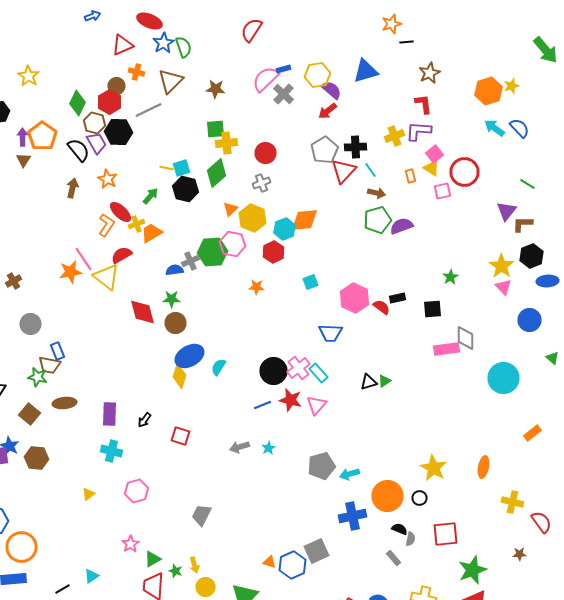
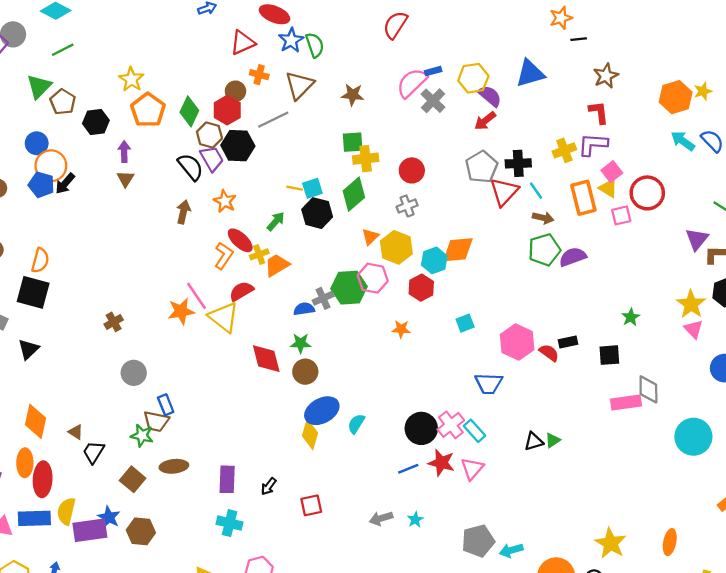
orange pentagon: (42, 136) -> (148, 110), moved
orange rectangle: (410, 176) -> (583, 198), size x2.0
red square: (180, 436) -> (311, 505), turned -30

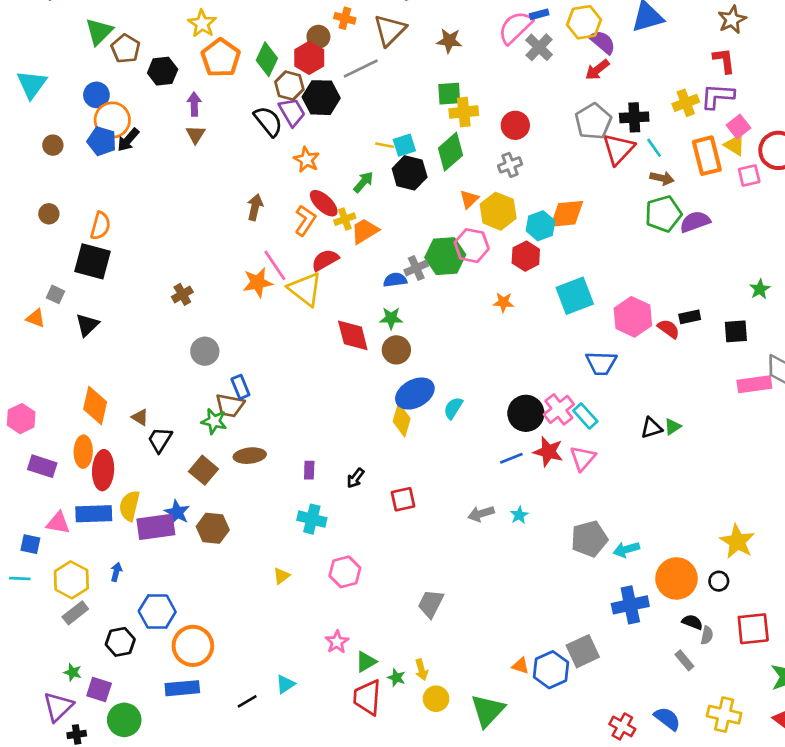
brown arrow: (183, 212) -> (255, 207), moved
cyan square: (465, 323) -> (575, 296), size x1.8
purple rectangle: (227, 479) -> (309, 470), size x0.6

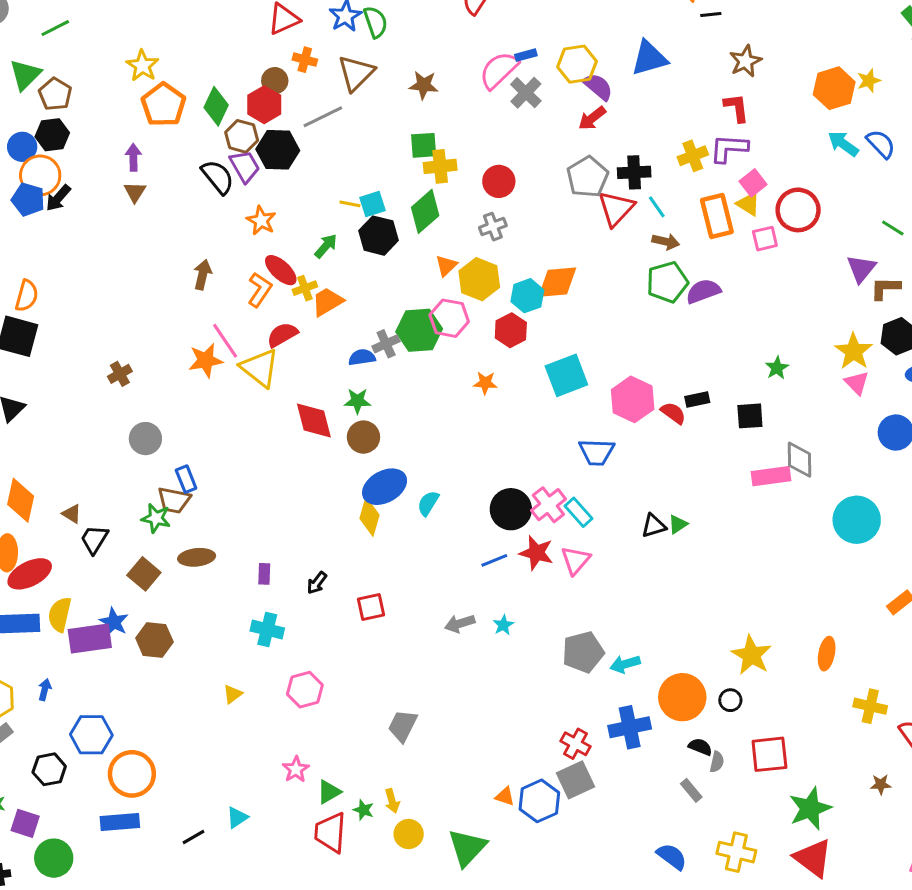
black hexagon: (163, 71) -> (52, 135), moved
red ellipse: (103, 470) -> (30, 574), turned 60
red cross: (622, 726) -> (575, 744), moved

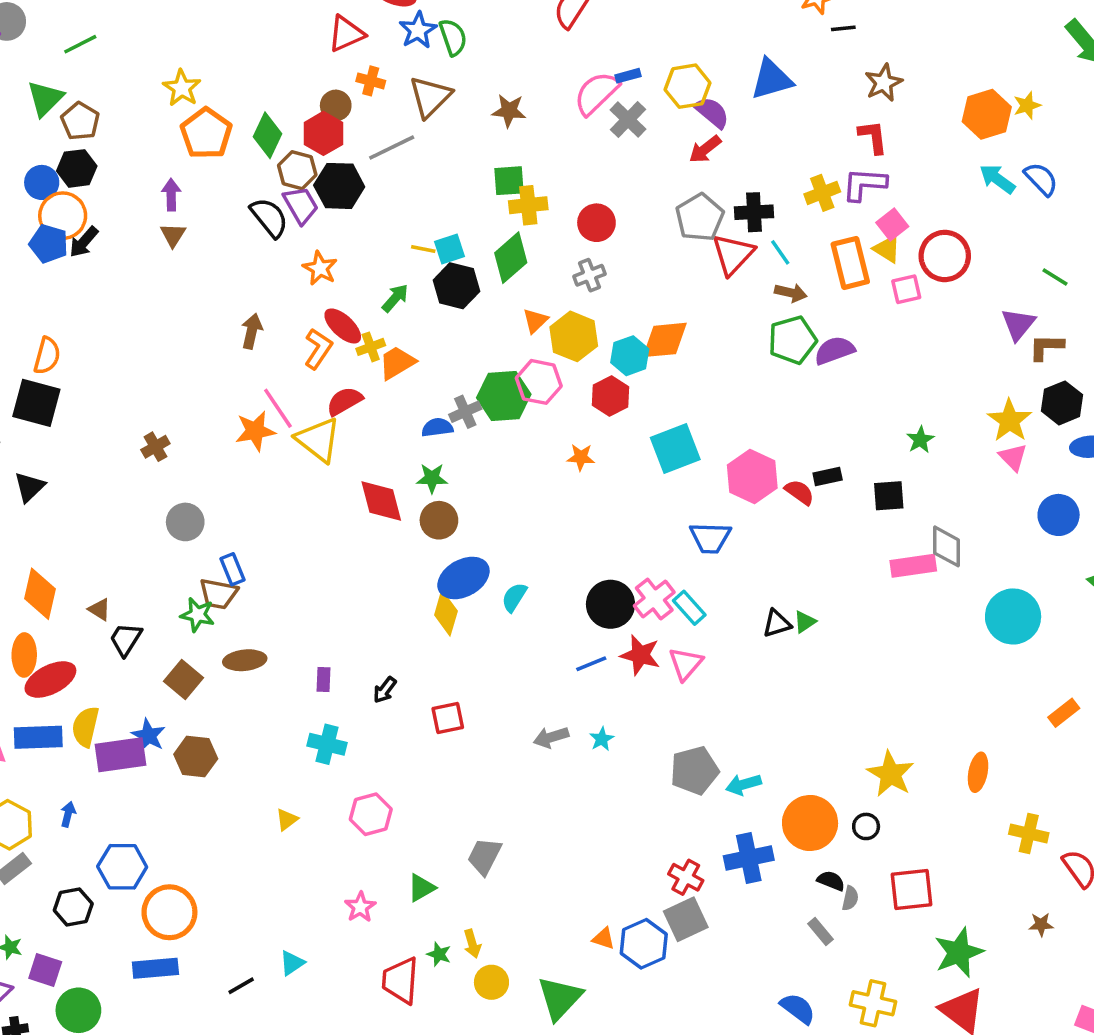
green triangle: (329, 792) -> (421, 888), moved

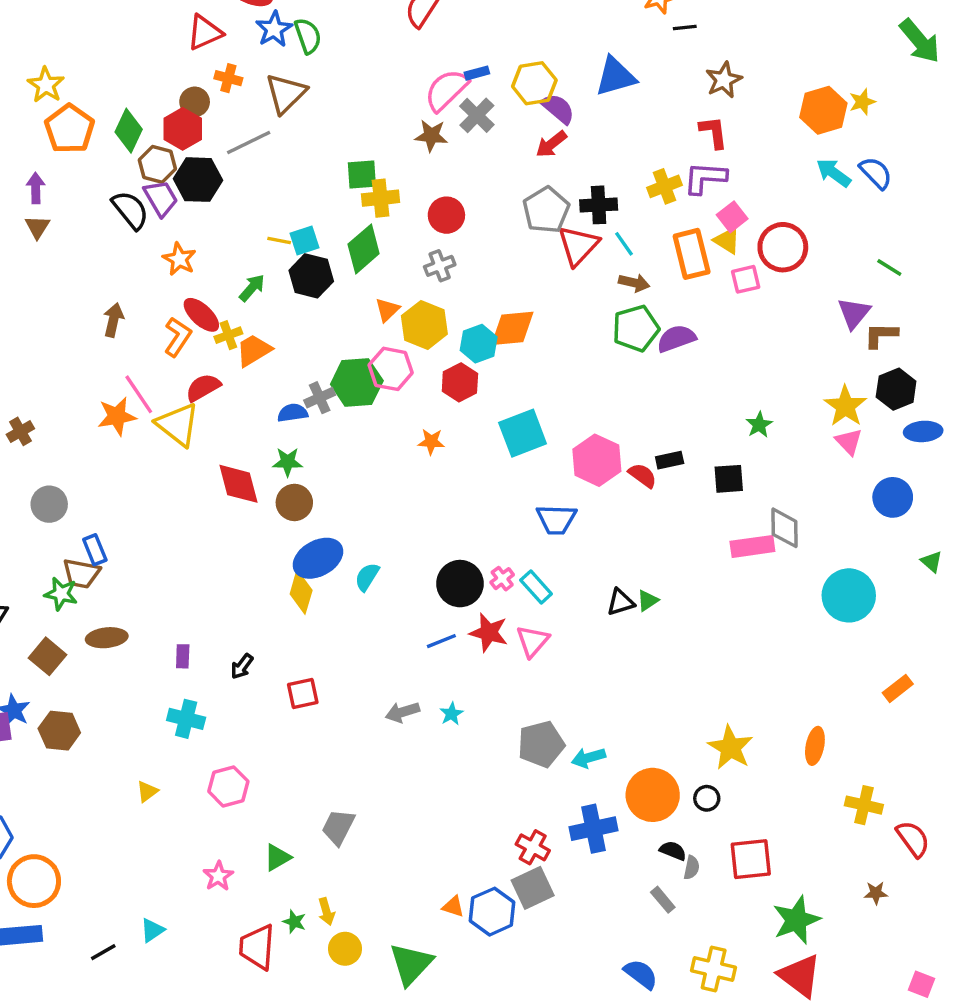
brown star: (509, 111) -> (431, 136), moved
pink cross: (654, 599) -> (502, 579), size x0.6

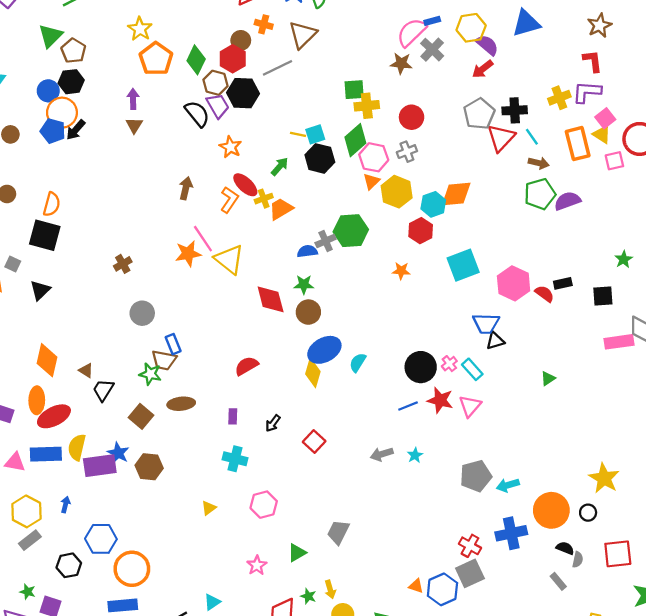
pink hexagon: (391, 369) -> (374, 157), moved
red semicircle: (203, 388) -> (246, 366), moved
black triangle: (621, 602) -> (495, 341), moved
red square: (303, 693) -> (314, 442), turned -35

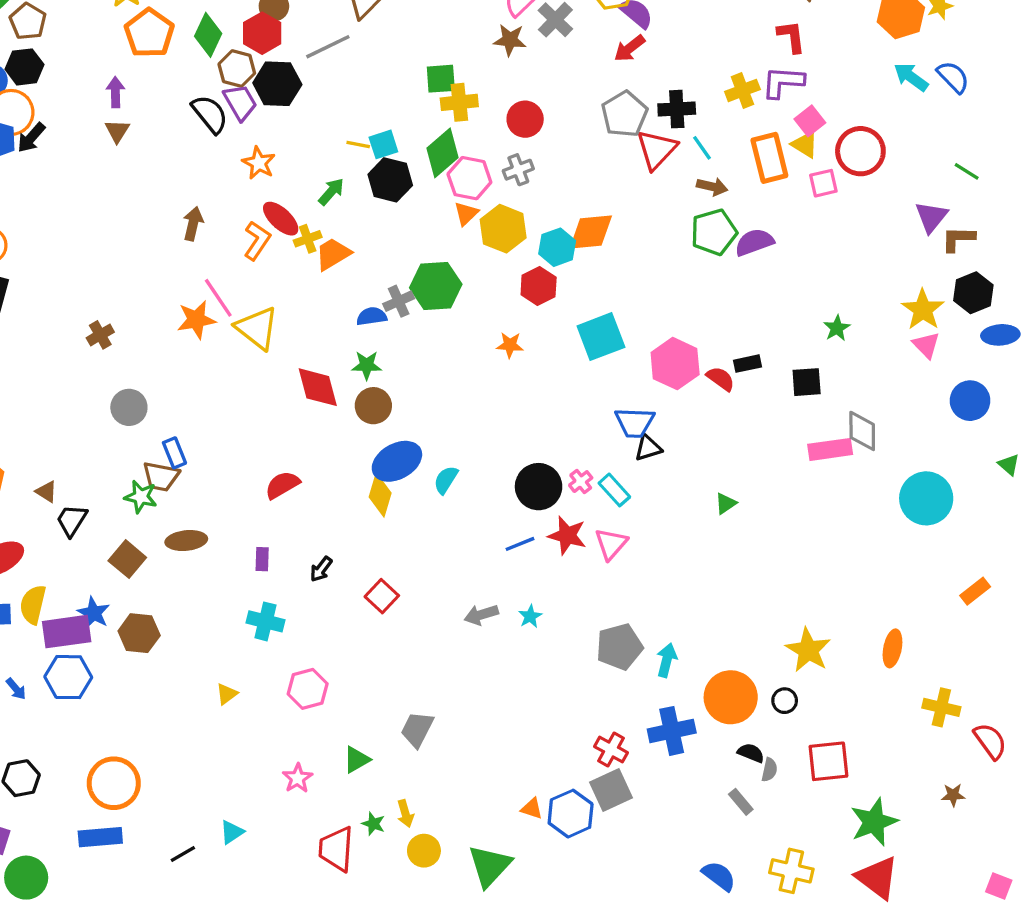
cyan arrow: (508, 485) -> (667, 660), turned 120
blue arrow: (65, 505) -> (16, 689), turned 126
blue hexagon: (101, 539) -> (68, 677), moved

